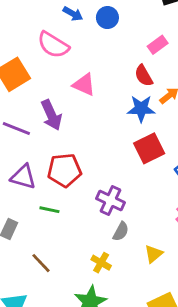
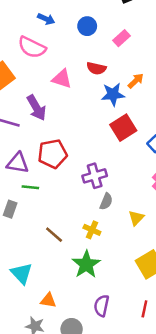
blue circle: (107, 18) -> (87, 26), moved
red semicircle: (144, 76) -> (96, 68), moved, turned -42
purple cross: (111, 201) -> (95, 176), turned -35
green line: (49, 210) -> (30, 187), moved
brown line: (41, 263) -> (54, 235), moved

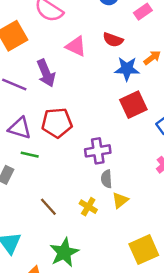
gray semicircle: (106, 201) -> (107, 179), turned 147
yellow triangle: (136, 218) -> (120, 200), moved
green star: (86, 264) -> (64, 252), moved

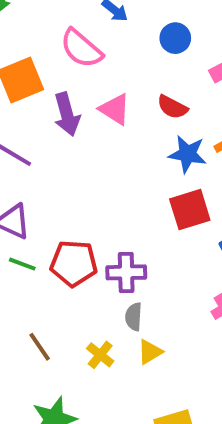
purple arrow: (46, 73) -> (67, 114), moved
red pentagon: (57, 123) -> (74, 263), moved

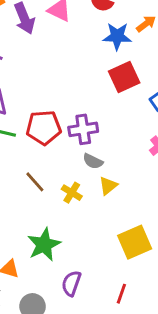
gray semicircle: (134, 317) -> (93, 161), turned -60
brown line: (40, 347) -> (35, 182), moved

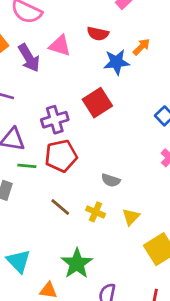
red square: (124, 77) -> (97, 103), moved
purple cross: (83, 129) -> (55, 120), moved
yellow triangle: (108, 186) -> (131, 217), moved

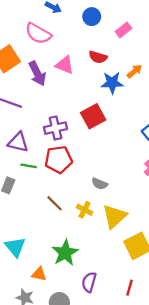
yellow triangle: (131, 217) -> (114, 216), size x1.6

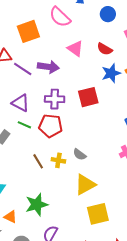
purple arrow: (37, 73) -> (48, 67), moved, turned -70
blue star: (112, 83) -> (111, 73), turned -30
yellow cross: (84, 210) -> (58, 160), moved, turned -32

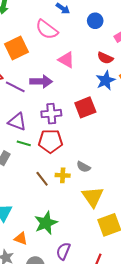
red semicircle: (105, 49) -> (105, 58), moved
yellow triangle: (85, 185) -> (93, 197), turned -30

